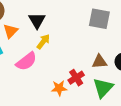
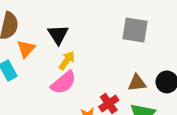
pink semicircle: (26, 61) -> (63, 83), moved

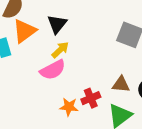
orange triangle: (26, 49) -> (24, 31), size x1.4

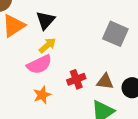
red cross: (91, 98) -> (76, 79), moved
orange star: (69, 107) -> (42, 95), moved, turned -30

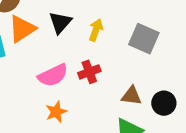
yellow arrow: (47, 45) -> (96, 30), moved, turned -30
red cross: (76, 79) -> (89, 72), moved

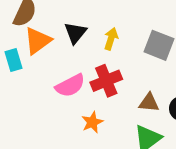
red cross: (89, 72) -> (106, 81), size x1.4
orange star: (56, 112) -> (92, 122), moved

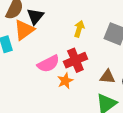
black triangle: (75, 33) -> (35, 16), moved
orange star: (92, 122) -> (65, 81), moved

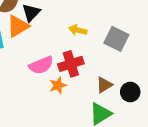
yellow arrow: (79, 29) -> (78, 30), turned -98
brown triangle: (107, 77) -> (104, 85), turned -42

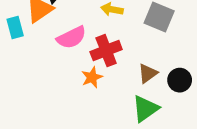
pink semicircle: (41, 65) -> (71, 37), moved

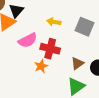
red cross: (106, 51) -> (50, 49), turned 36

